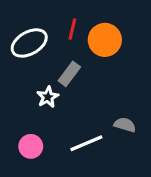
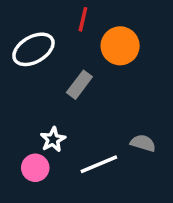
red line: (72, 29) -> (83, 19), moved
white star: (48, 97) -> (53, 140), moved

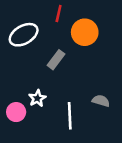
white line: (99, 164) -> (70, 116), turned -70
pink circle: (35, 168) -> (16, 112), moved

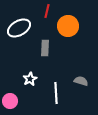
gray rectangle: (56, 60) -> (45, 48), turned -35
pink circle: (16, 112) -> (10, 101), moved

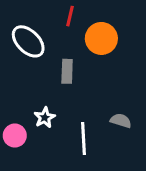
white ellipse: (19, 28) -> (28, 41), turned 75
pink circle: (10, 101) -> (15, 136), moved

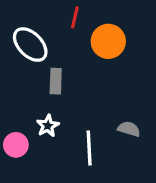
gray rectangle: (67, 71) -> (56, 81), moved

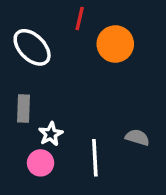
gray rectangle: (56, 81) -> (24, 109), moved
pink circle: (16, 145) -> (41, 163), moved

